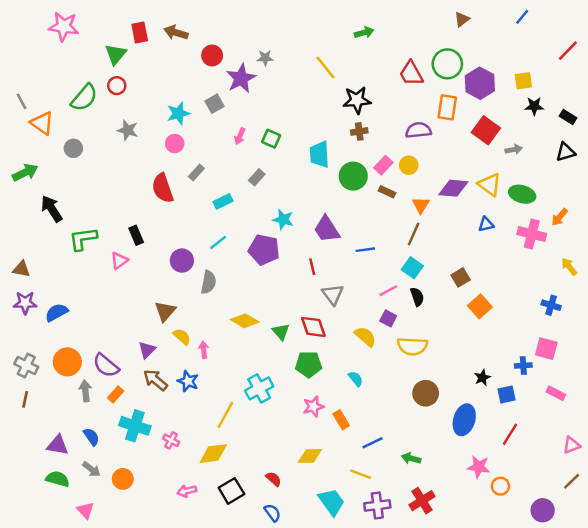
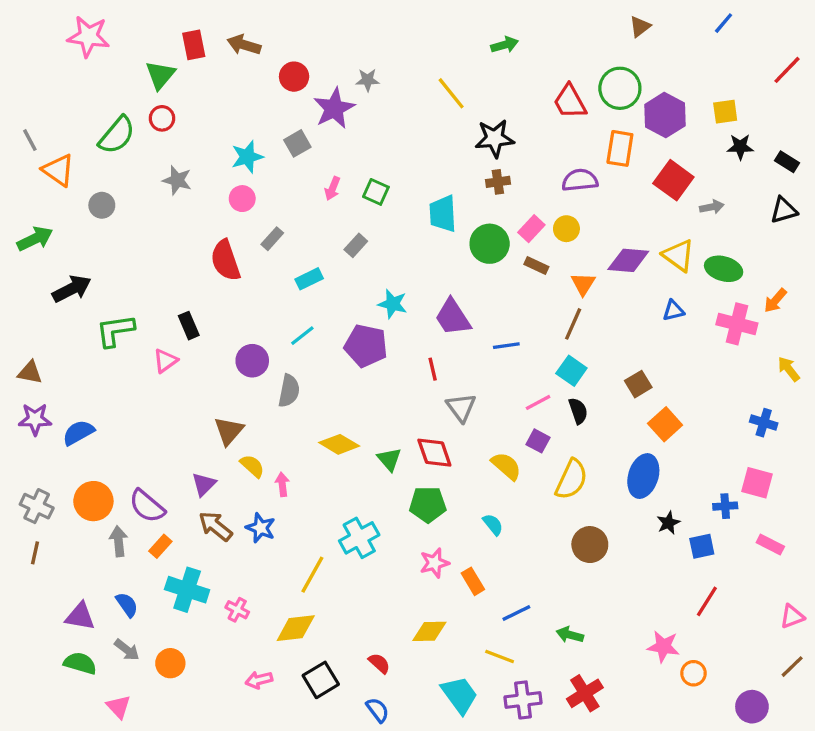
black arrow: (52, 209) -> (72, 289), turned 96
yellow semicircle: (412, 346) -> (571, 479), turned -68
blue ellipse: (464, 420) -> (643, 476), moved

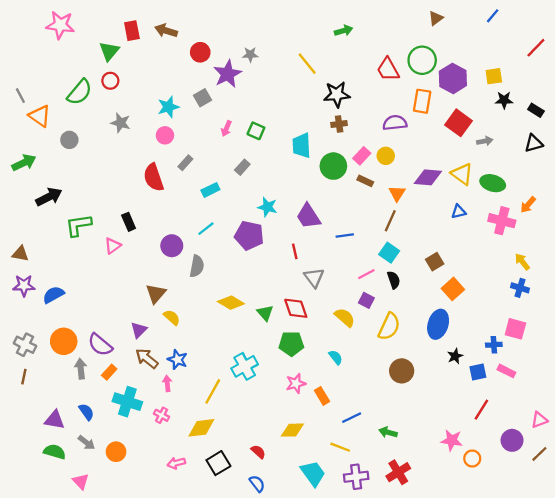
yellow arrow: (789, 369) -> (522, 262), moved
pink arrow: (282, 484) -> (167, 383), moved
pink rectangle: (770, 545) -> (506, 371), moved
purple circle: (752, 707) -> (512, 440), moved

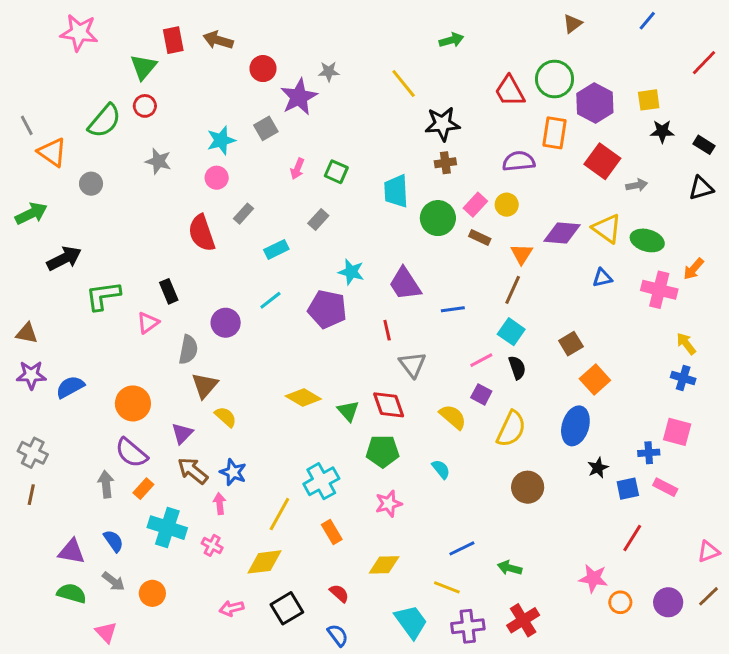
gray semicircle: (197, 266) -> (188, 350), moved
orange circle: (64, 341) -> (133, 403), moved
orange rectangle: (322, 396) -> (332, 532), moved
purple circle: (512, 440) -> (668, 602), moved

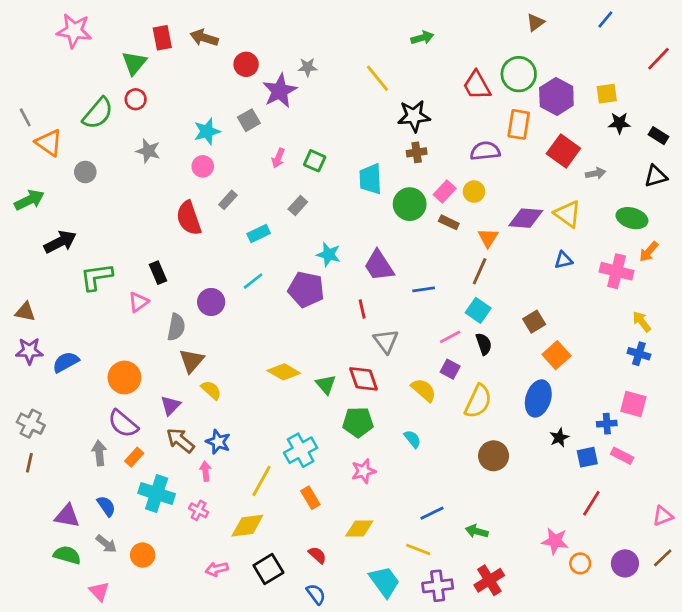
green ellipse: (647, 240) -> (632, 218), moved

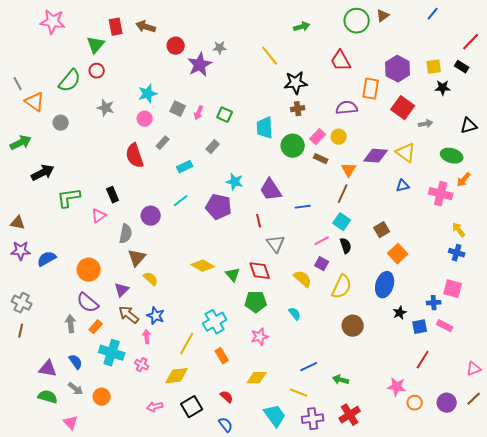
green circle: (519, 74) -> (357, 21), moved
gray square: (249, 120) -> (178, 109), moved, turned -35
black rectangle: (659, 136) -> (462, 67), moved

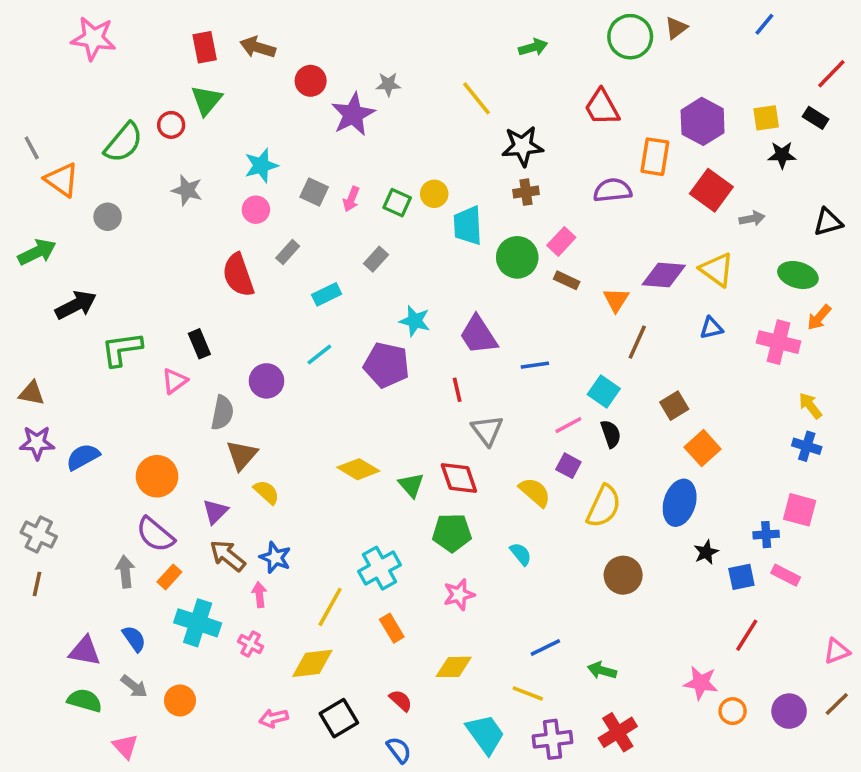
green triangle: (96, 45) -> (206, 100), moved
yellow circle: (339, 137) -> (434, 194), moved
brown line: (343, 194) -> (637, 342), moved

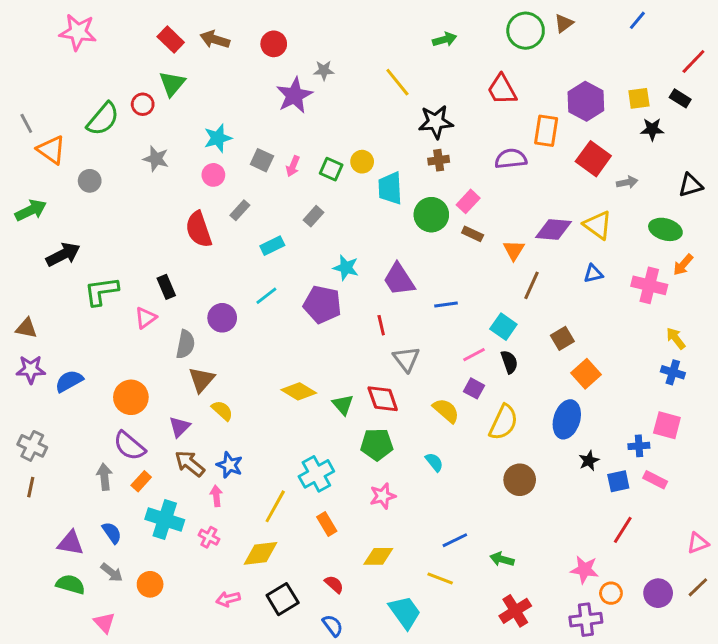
red rectangle: (205, 47) -> (171, 39), turned -35
red circle: (311, 81) -> (274, 44), moved
purple cross: (552, 739) -> (586, 620), moved

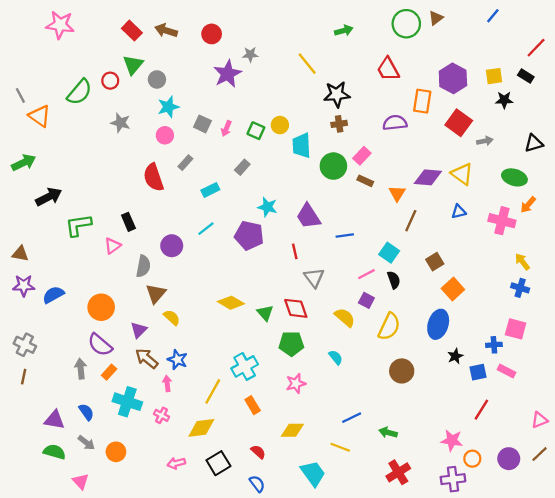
gray circle: (90, 181) -> (157, 79), moved

